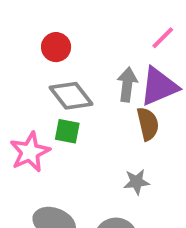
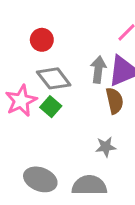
green square: (67, 131) -> (51, 107), turned 30
pink star: (30, 152) -> (21, 101), moved

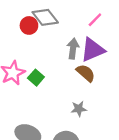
gray diamond: (54, 78) -> (45, 17), moved
brown semicircle: (115, 101) -> (86, 73), turned -36

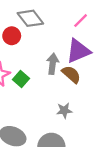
red circle: (29, 25) -> (12, 36), moved
gray arrow: (73, 49) -> (53, 64), moved

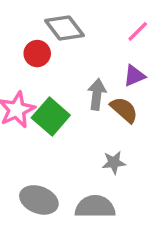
purple triangle: (78, 51) -> (134, 76), size x0.6
green square: (21, 79) -> (51, 117), size x1.5

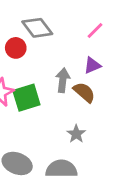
green square: (51, 117) -> (26, 98), turned 32
gray star: (114, 162) -> (76, 134), turned -30

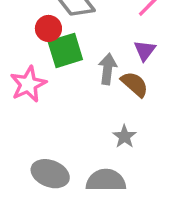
purple triangle: (92, 65) -> (145, 50), turned -30
green square: (26, 98) -> (65, 50), moved

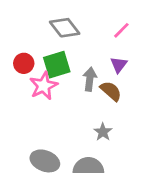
red circle: (48, 28) -> (24, 63), moved
pink star: (28, 84) -> (44, 86), moved

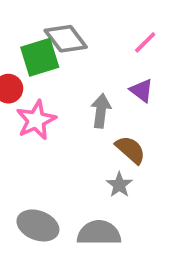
green square: (57, 65) -> (40, 57), moved
purple triangle: (119, 65) -> (141, 90), turned -30
brown semicircle: (111, 91) -> (130, 150), moved

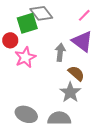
purple triangle: (141, 90) -> (82, 41), size x1.6
gray star: (119, 185) -> (70, 92), size x1.5

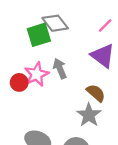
red circle: (10, 40) -> (19, 82), moved
gray arrow: (60, 52) -> (60, 69), moved, turned -30

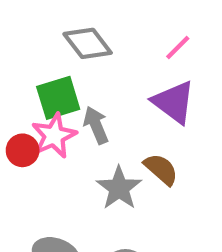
green square: (39, 35) -> (58, 98), moved
gray star: (89, 115) -> (119, 188), moved

